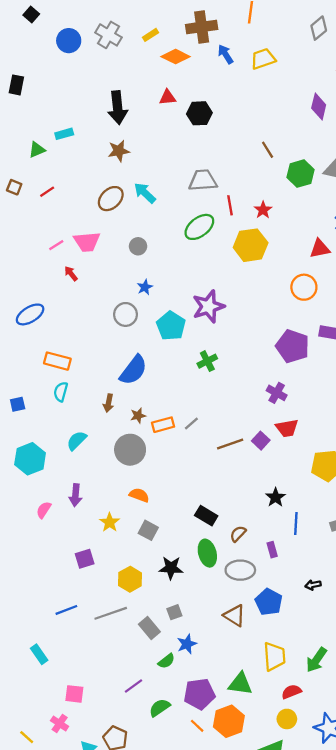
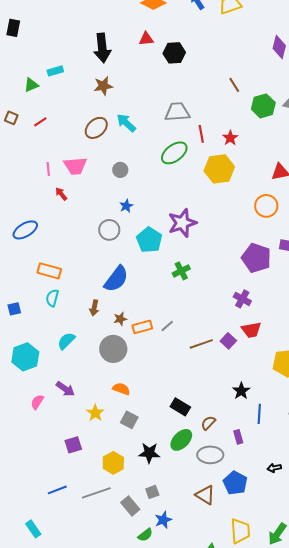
pink line: (56, 245) -> (48, 169), turned -64
purple arrow: (76, 495) -> (65, 389), turned -60
green ellipse: (207, 553) -> (181, 440), turned 60

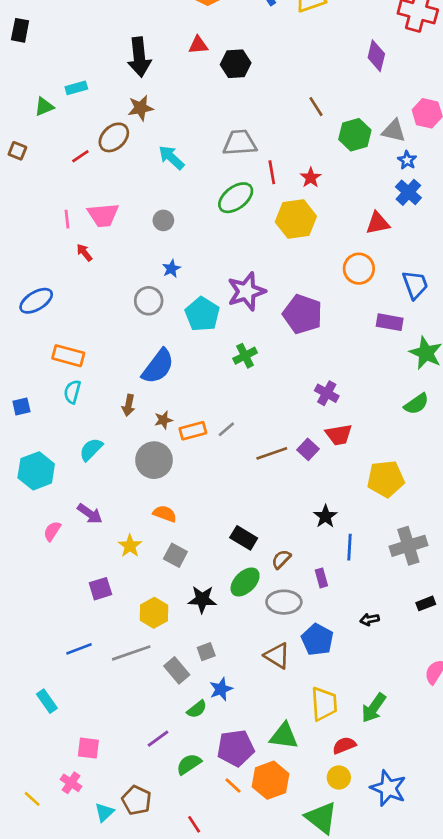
red line: (40, 122) -> (80, 156), moved
brown ellipse: (96, 128) -> (114, 137), moved
purple pentagon: (256, 258) -> (303, 314), moved

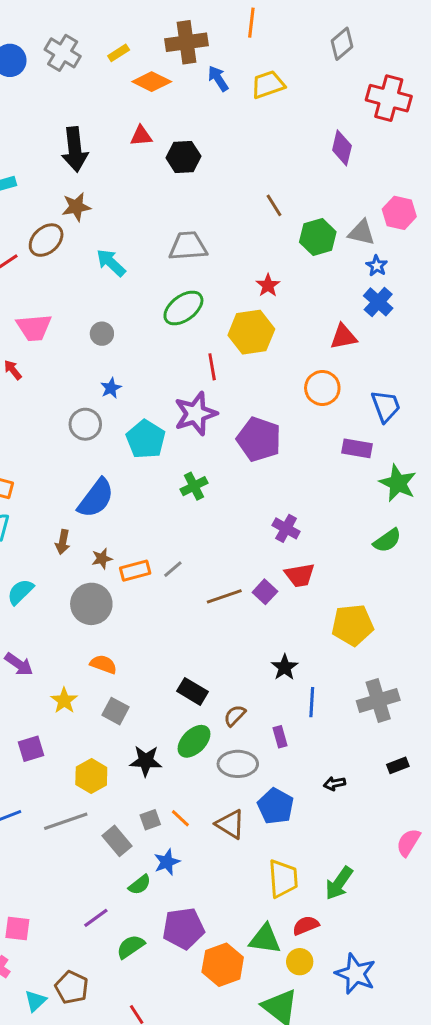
red line: (272, 172) -> (212, 367), moved
green triangle: (284, 736) -> (265, 939), moved
orange line: (233, 786) -> (180, 818), moved

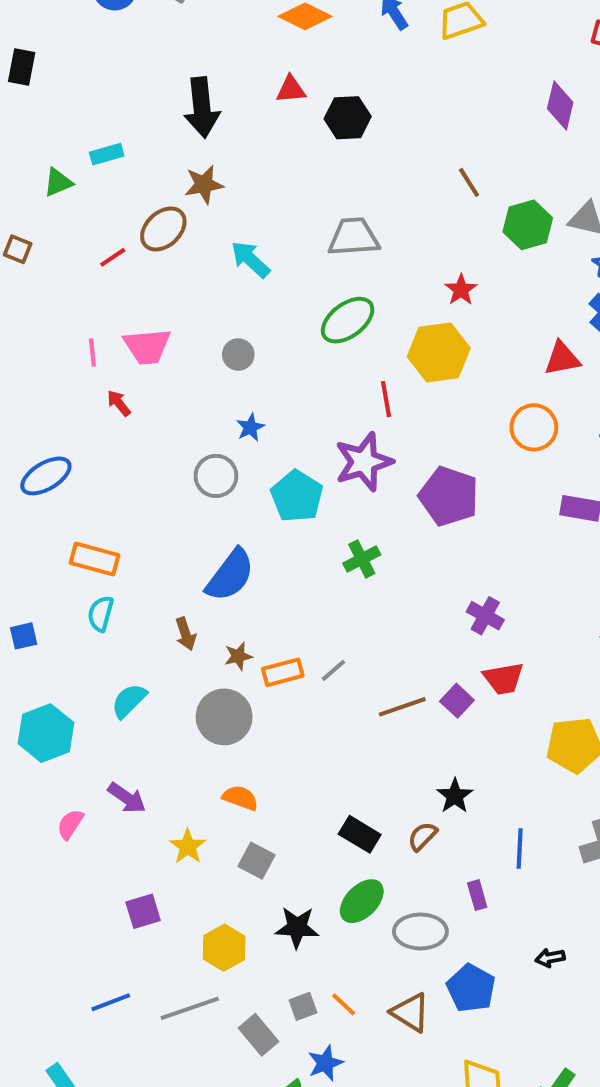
brown arrow: (63, 542) -> (186, 634), turned -30
black star: (285, 667) -> (455, 796), moved
brown semicircle: (235, 716) -> (422, 836), moved

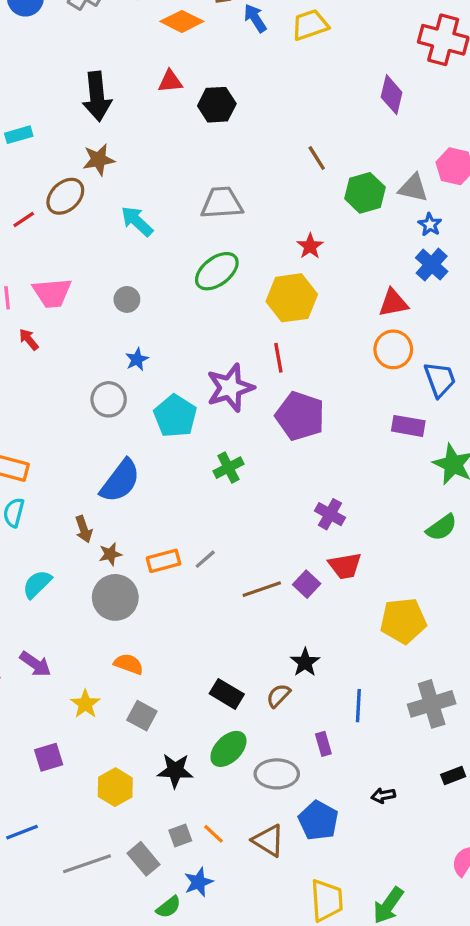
red line: (386, 399) -> (278, 358), moved
orange circle: (534, 427) -> (393, 349), moved
brown star: (238, 656) -> (110, 554), moved
gray line: (190, 1008) -> (87, 864), moved

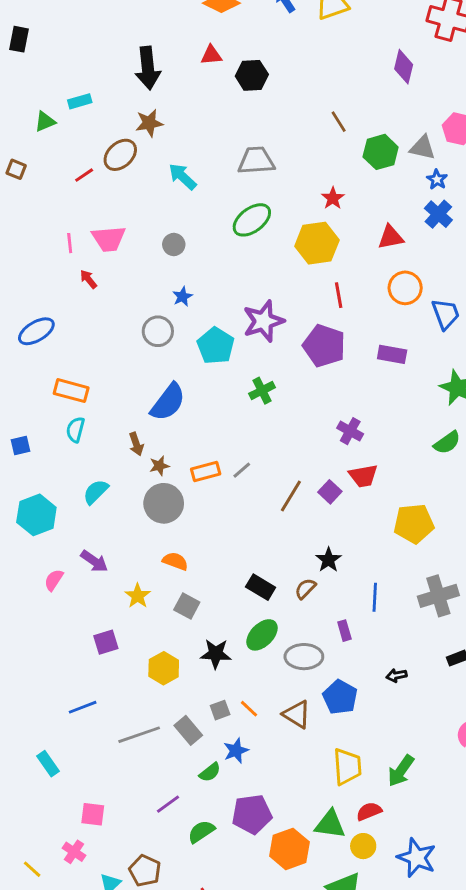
red triangle: (393, 303) -> (391, 237), moved
red line: (278, 358) -> (339, 295), moved
purple rectangle: (408, 426) -> (392, 354), moved
brown line: (262, 589) -> (291, 496), turned -40

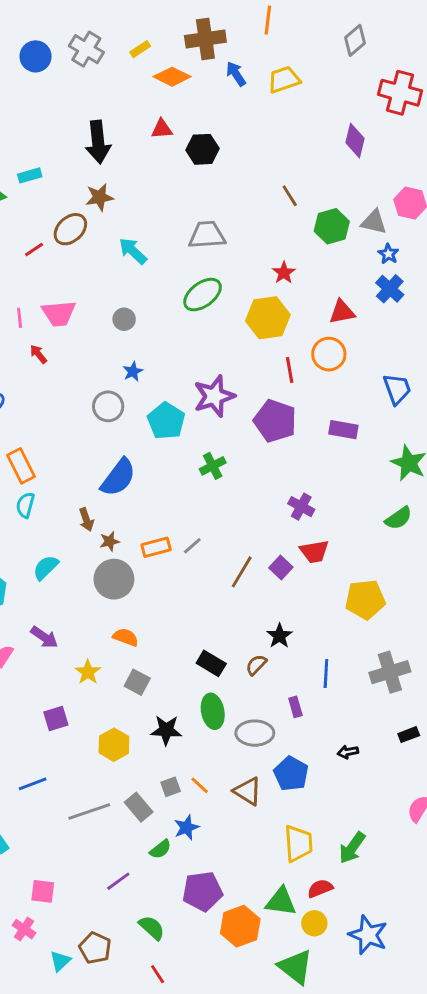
orange circle: (405, 288) -> (329, 354), moved
orange rectangle: (71, 391) -> (21, 466), turned 48
green ellipse: (262, 635) -> (213, 711), turned -56
green semicircle: (201, 832) -> (152, 928), moved, turned 76

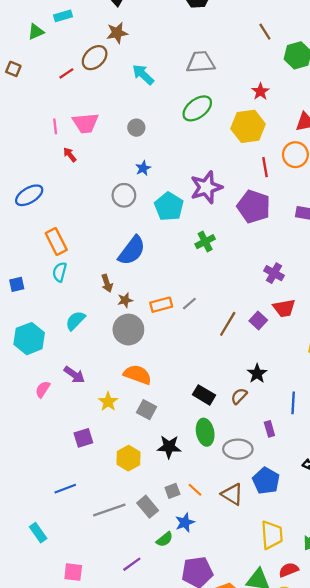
orange semicircle: (126, 637) -> (137, 375), size x1.4

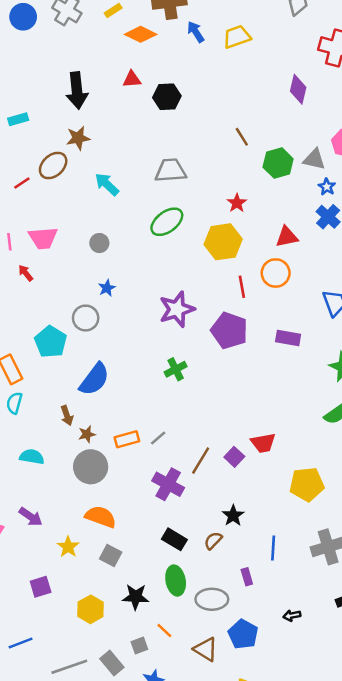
cyan pentagon: (169, 207) -> (51, 342), moved
purple cross: (274, 273) -> (168, 484), moved, size x1.4
cyan semicircle: (75, 321) -> (32, 457), turned 55
orange line: (195, 490) -> (164, 631), moved

